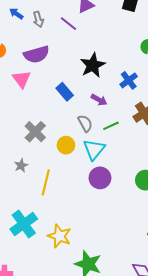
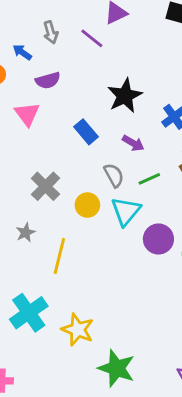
blue arrow: (16, 14) -> (22, 52), moved
purple semicircle: (36, 54) -> (48, 80), size x0.7
purple circle: (100, 178) -> (158, 239), moved

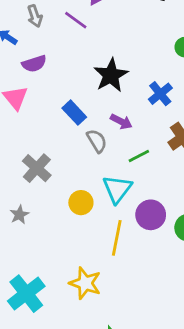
gray semicircle: (114, 175) -> (97, 141), moved
yellow circle: (87, 205) -> (81, 203), moved
yellow line: (59, 256) -> (117, 238), moved
yellow star: (78, 330) -> (85, 283), moved

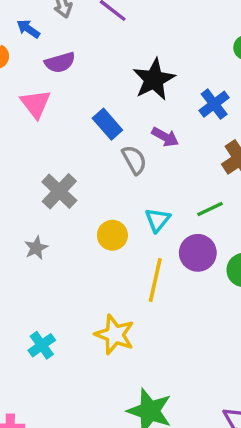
green line: (139, 156) -> (210, 209), moved
cyan triangle: (117, 189) -> (158, 220), size x0.7
cyan cross: (26, 294) -> (42, 345), size x0.6

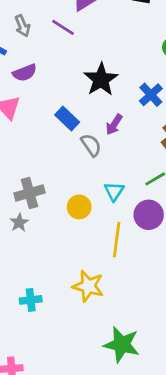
purple arrow: (165, 137) -> (114, 125), turned 100
gray cross: (59, 191) -> (30, 193), moved, turned 36
cyan cross: (42, 345) -> (31, 300), turned 35

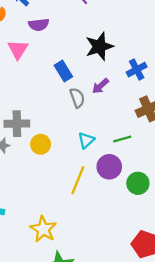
yellow circle: (79, 207) -> (41, 144), moved
yellow star: (88, 286) -> (43, 229), moved

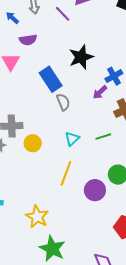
blue rectangle: (63, 71) -> (51, 79), size x1.4
purple arrow: (100, 86) -> (100, 92), moved
purple circle: (109, 167) -> (95, 190), moved

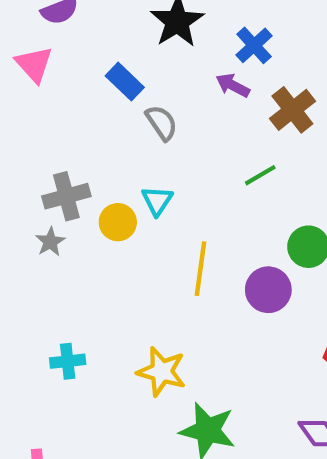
blue rectangle: (51, 79) -> (125, 82), size x0.7
purple arrow: (100, 92) -> (233, 85), turned 84
cyan triangle: (72, 139) -> (157, 201), moved

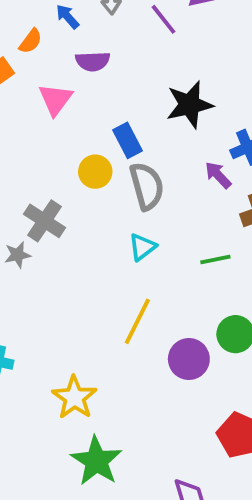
gray semicircle: (162, 123) -> (147, 186), size x1.4
gray cross: (66, 196) -> (45, 221), turned 30
cyan triangle: (157, 201) -> (142, 247), moved
yellow circle: (118, 222) -> (95, 172), moved

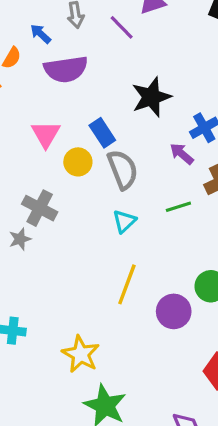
purple semicircle: (93, 61) -> (66, 69), size x1.5
pink triangle: (55, 99) -> (46, 134), moved
green line: (215, 259) -> (178, 207), moved

